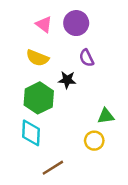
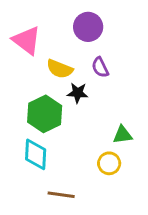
pink triangle: (44, 24) -> (27, 40), moved, size x1.5
yellow semicircle: (37, 58) -> (60, 69), moved
brown line: (53, 168) -> (61, 195), turned 40

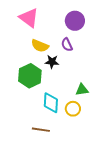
purple circle: (88, 27) -> (75, 21), moved
pink triangle: (27, 40) -> (29, 18), moved
cyan diamond: (36, 154) -> (51, 103), moved

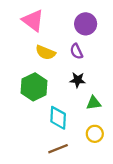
black star: (52, 62) -> (78, 80), moved
yellow circle: (73, 109) -> (95, 134), moved
brown line: (41, 130) -> (58, 149), moved, turned -30

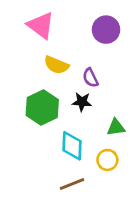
purple semicircle: (76, 51) -> (90, 78), moved
black star: (78, 80) -> (82, 102), moved
yellow circle: (95, 134) -> (107, 160), moved

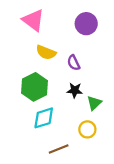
black star: (82, 102) -> (75, 90), moved
green triangle: (116, 127) -> (94, 103), turned -35
cyan diamond: (72, 146) -> (44, 118), moved, turned 70

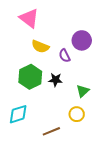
purple circle: (86, 24) -> (82, 40), moved
black star: (75, 90) -> (55, 80), moved
cyan diamond: (44, 118) -> (18, 114), moved

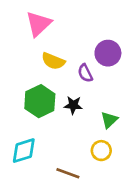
pink triangle: (29, 18) -> (39, 24), turned 40
brown line: (51, 131) -> (68, 173), turned 42

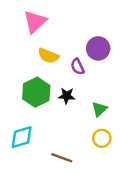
yellow circle: (101, 151) -> (102, 138), moved

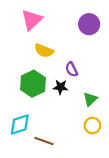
purple circle: (98, 48) -> (89, 24), moved
purple semicircle: (78, 67) -> (71, 69), moved
brown line: (62, 158) -> (44, 141), moved

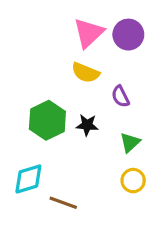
pink triangle: (32, 20) -> (89, 33), moved
yellow semicircle: (44, 51) -> (85, 73), moved
purple semicircle: (71, 69) -> (120, 96), moved

